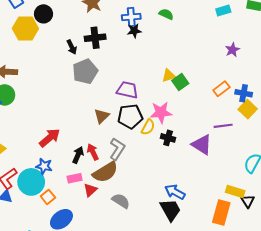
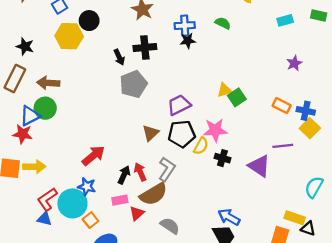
orange rectangle: (221, 89) -> (282, 106), turned 63
purple trapezoid: (127, 90) -> (179, 105), turned -40
black triangle: (248, 201) -> (308, 228), turned -40

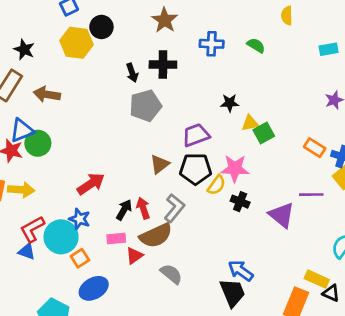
black star: (188, 41) -> (230, 103), moved
green circle: (45, 108) -> (38, 143), moved

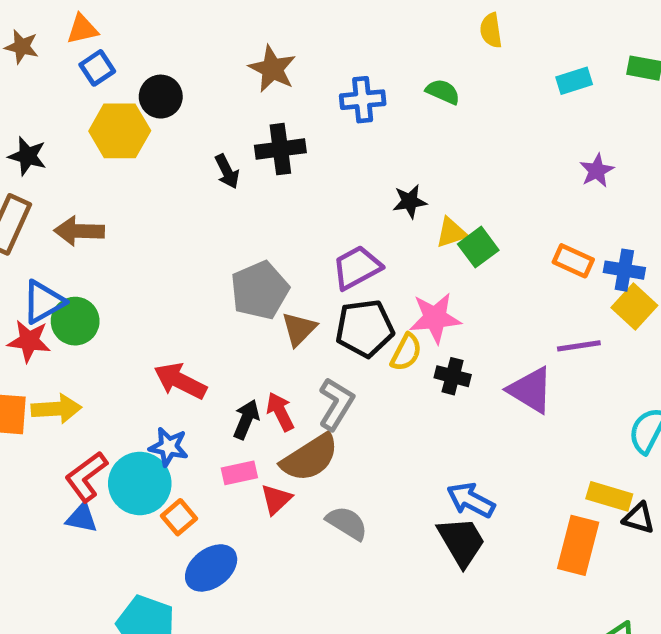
gray pentagon: (145, 106) -> (260, 290), moved
red arrow: (91, 184) -> (180, 381), turned -112

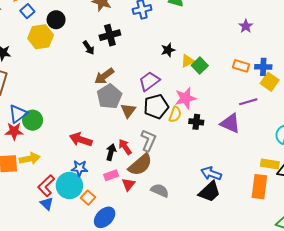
brown arrow: (79, 231) -> (104, 76), moved, turned -30
blue triangle: (82, 518) -> (47, 204), turned 40
black trapezoid: (461, 541) -> (210, 192), turned 85

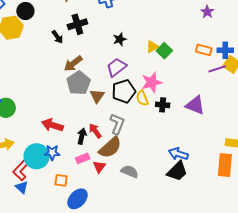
black star: (168, 50) -> (120, 39), moved
purple line: (248, 102) -> (217, 69), moved
yellow semicircle: (175, 114) -> (142, 98), turned 140
cyan circle: (69, 186) -> (37, 156), moved
orange square: (88, 198) -> (61, 180), turned -32

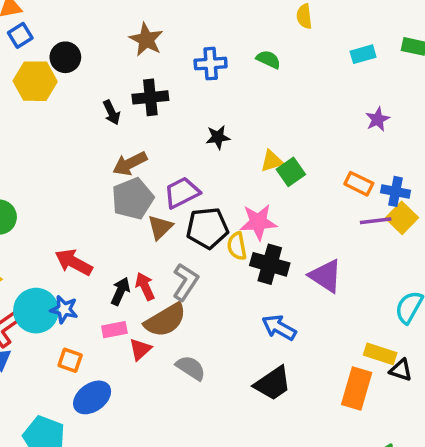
purple trapezoid: (116, 67) -> (182, 193), moved
black cross: (163, 105) -> (270, 264), size x1.5
blue arrow: (178, 154) -> (279, 328), moved

